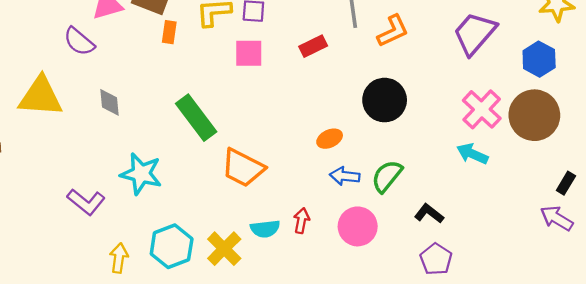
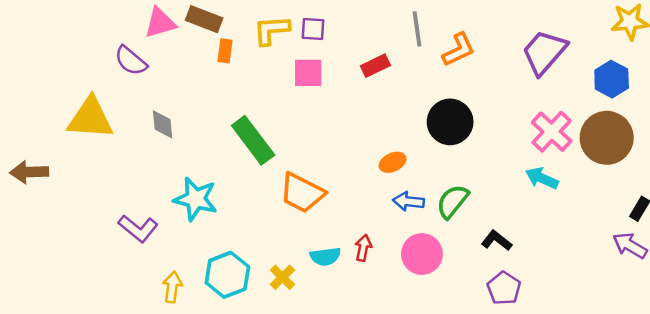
yellow cross: (224, 249) -> (282, 277), size x0.7

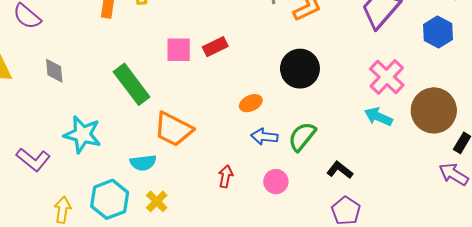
red rectangle: (375, 66) -> (215, 47), moved
pink square: (308, 73) -> (179, 50), moved
brown circle: (607, 138) -> (434, 110), moved
pink circle: (422, 254) -> (276, 182), size x0.7
cyan semicircle: (325, 256) -> (143, 163), moved

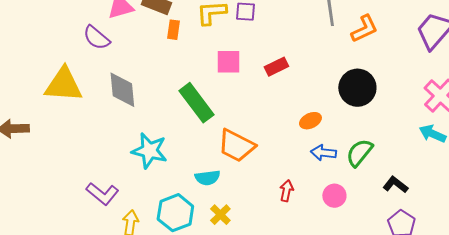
pink square: (179, 50) -> (228, 62), moved
gray diamond: (54, 71) -> (122, 90), size x1.5
purple L-shape: (33, 160) -> (102, 194), moved

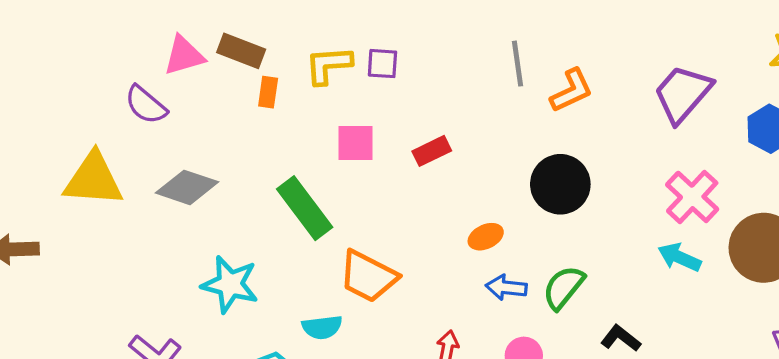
gray diamond: (122, 90) -> (187, 187), turned -66

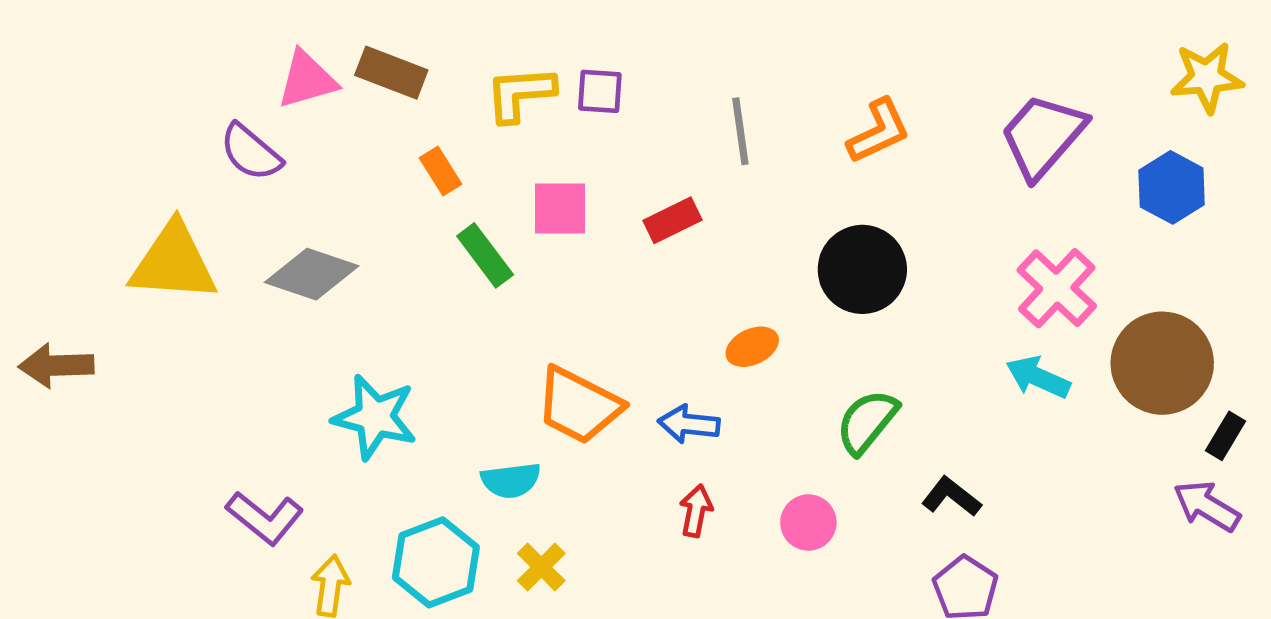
gray line: (517, 64) -> (740, 131), moved
orange rectangle: (268, 92) -> (441, 171), moved, turned -40
green rectangle: (305, 208) -> (485, 255), moved, size x0.7
blue arrow: (506, 287) -> (689, 424), moved

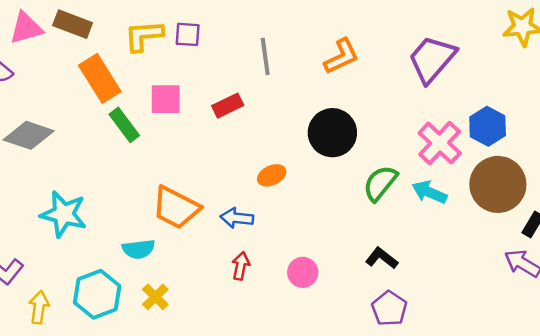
orange rectangle: (441, 171) -> (100, 78), size x1.8
blue hexagon: (1172, 187) -> (488, 126), moved
green semicircle: (867, 422) -> (380, 183), moved

